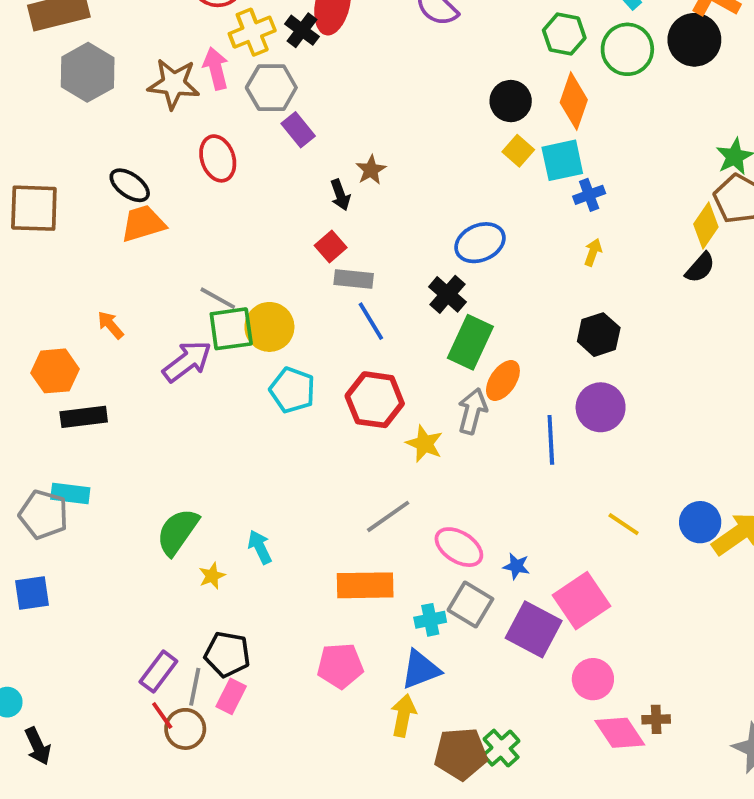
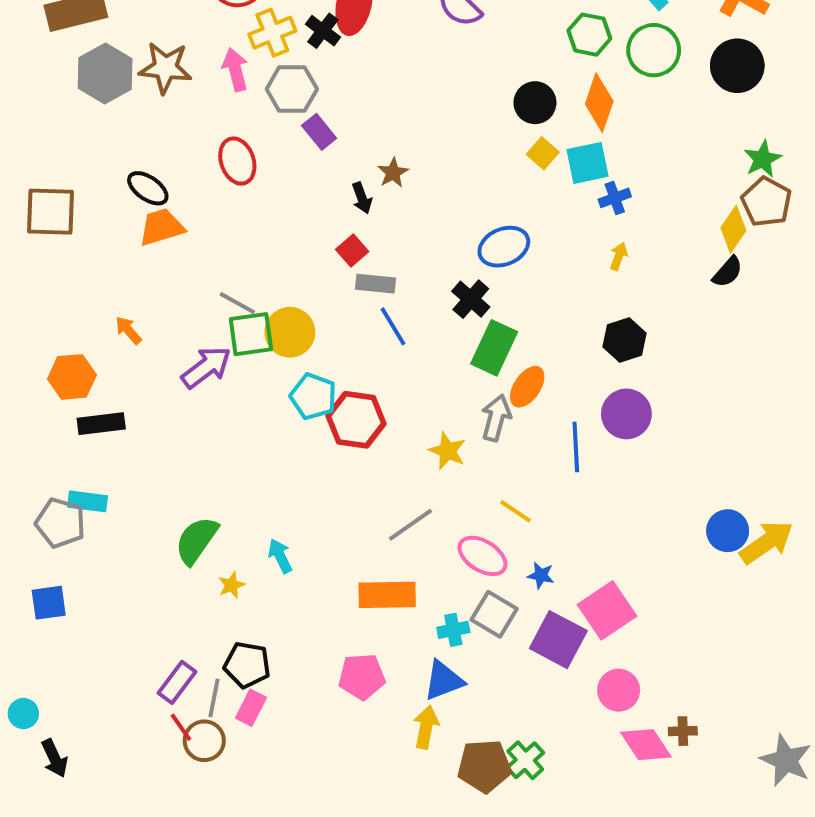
black circle: (694, 40) -> (737, 66), moved
brown star: (174, 84) -> (165, 68), moved
red hexagon: (375, 400) -> (356, 420), moved
yellow line: (624, 524) -> (516, 511), moved

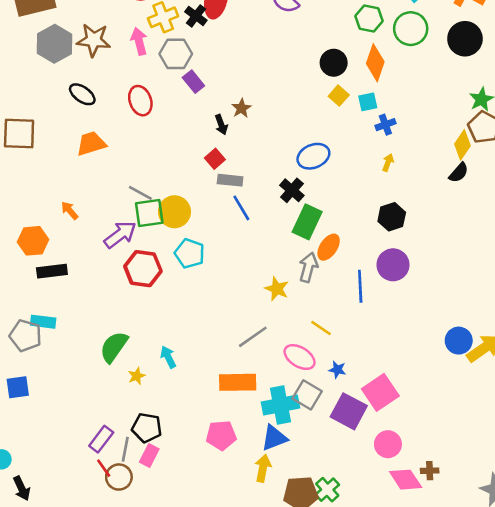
cyan square: (588, 163) -> (368, 102), size x0.7
black ellipse: (148, 188) -> (82, 94), moved
red hexagon: (356, 420) -> (143, 269), moved
cyan cross: (453, 630) -> (281, 405), size x1.8

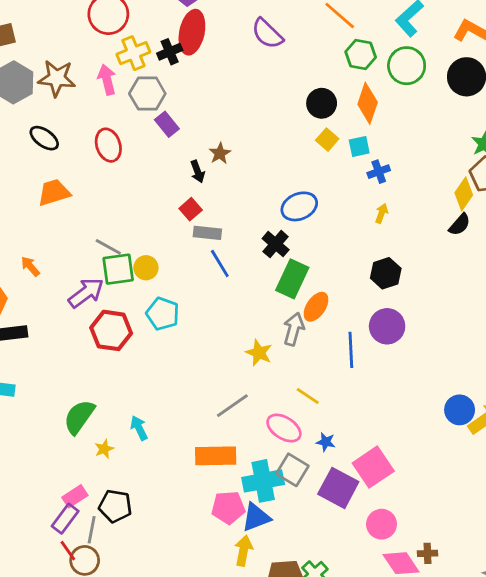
black cross: (196, 16) -> (170, 52), turned 30
yellow circle: (174, 212) -> (146, 268), size x0.7
pink pentagon: (221, 435) -> (228, 507), moved
pink rectangle: (149, 456) -> (75, 496), moved, turned 30

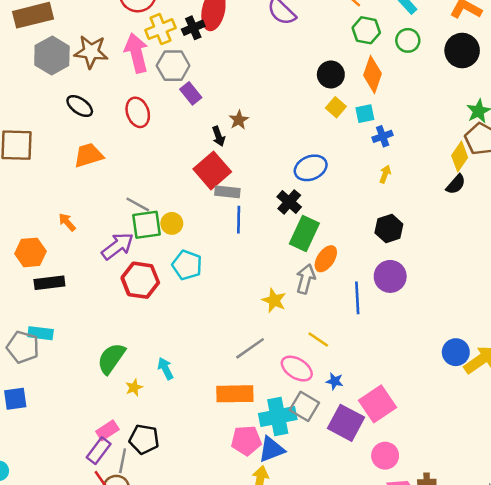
green circle: (407, 66) -> (408, 40), size x0.7
pink arrow: (107, 80) -> (136, 53), size x1.4
red square: (191, 209) -> (212, 170), size x1.8
blue line: (220, 264) -> (239, 220), turned 32

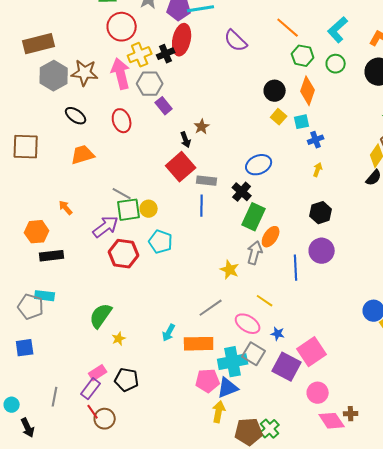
gray rectangle: (227, 192) -> (207, 181), moved
cyan arrow: (166, 369) -> (169, 333), moved, turned -126
gray line: (123, 461) -> (55, 397), moved

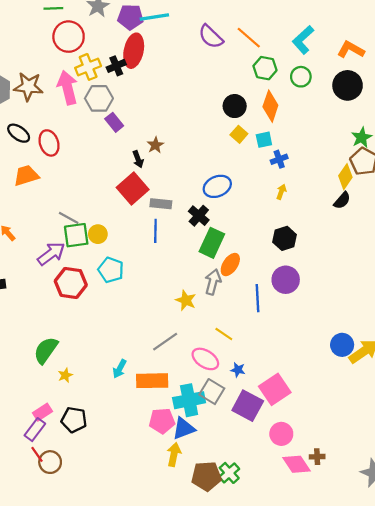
purple semicircle: (236, 41) -> (211, 37), moved
red ellipse: (122, 121) -> (49, 143), moved

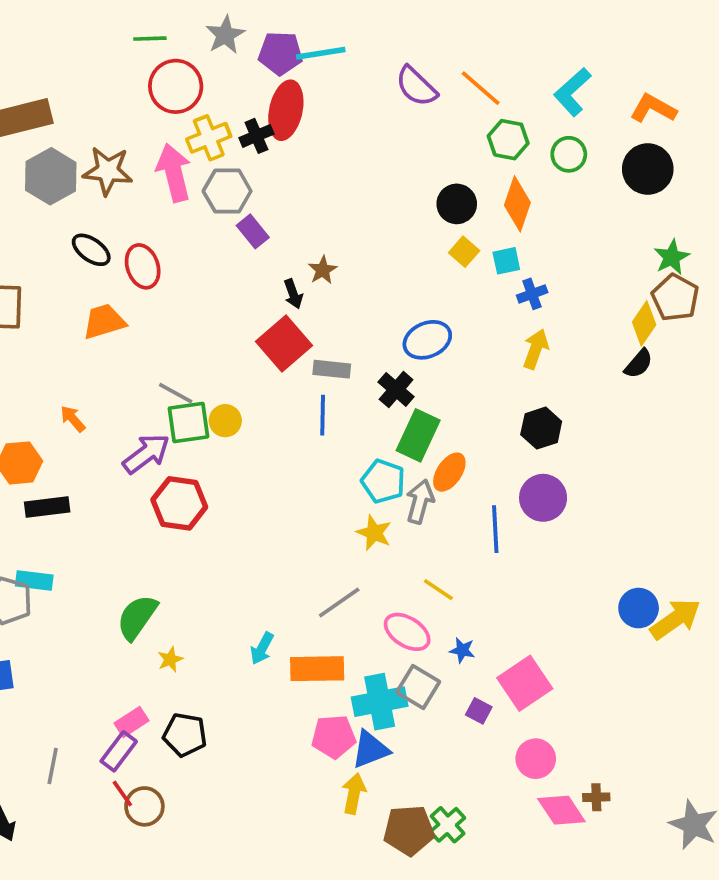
yellow arrow: (281, 192) -> (536, 349), size x1.5
cyan pentagon: (111, 270) -> (383, 481), moved
purple square: (248, 406) -> (479, 711), size x0.5

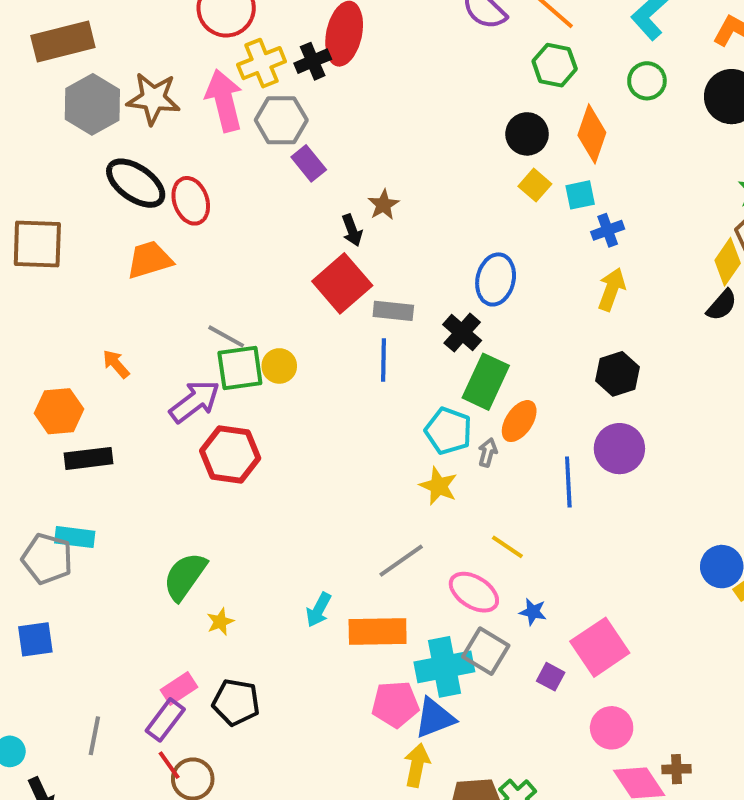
green hexagon: (508, 140) -> (555, 65), moved
black ellipse: (91, 250) -> (136, 183), size x1.4
blue ellipse: (427, 340) -> (496, 279), turned -54
gray arrow: (420, 501) -> (488, 453), size x0.6

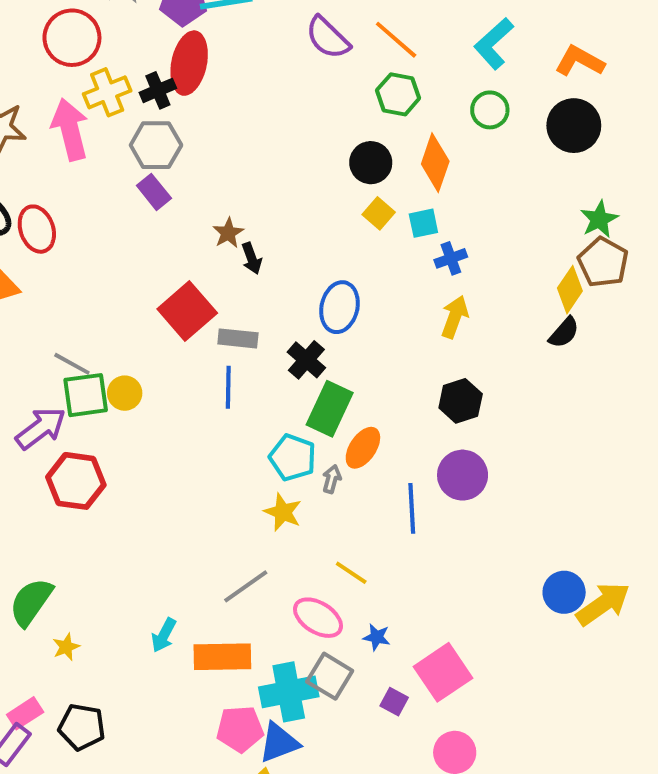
gray hexagon: (281, 120) -> (156, 145), moved
black arrow: (352, 230) -> (252, 258), moved

